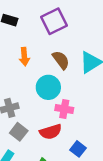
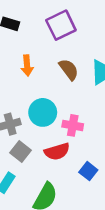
cyan circle: (48, 87) -> (43, 112), moved

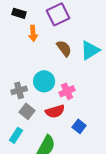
orange arrow: (27, 66) -> (33, 33), moved
pink cross: (73, 125) -> (67, 91), turned -35

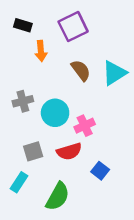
gray cross: (19, 90) -> (23, 101), moved
gray square: (27, 111) -> (33, 151), turned 35

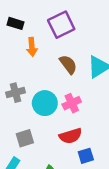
pink cross: (85, 126) -> (72, 103), moved
red semicircle: (69, 151) -> (71, 136), moved
blue square: (100, 171) -> (86, 156), turned 35

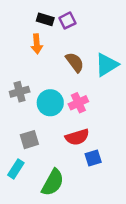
black rectangle: (16, 23) -> (45, 19), moved
purple square: (61, 25) -> (67, 21), size x0.6

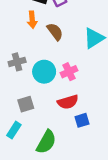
brown semicircle: (75, 62) -> (55, 32), moved

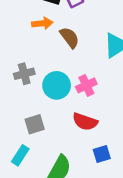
orange arrow: (32, 20) -> (42, 23), turned -91
red semicircle: (68, 102) -> (85, 122), turned 36
blue square: (82, 120) -> (102, 154), moved

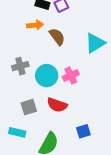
red semicircle: (85, 122) -> (57, 105), moved
cyan rectangle: (20, 155) -> (17, 132), turned 70

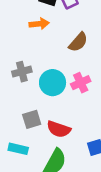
brown semicircle: (57, 37) -> (78, 42), moved, turned 78
red semicircle: (57, 105) -> (59, 129), moved

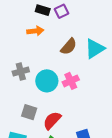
gray square: (32, 119) -> (29, 112), turned 35
red semicircle: (59, 129) -> (52, 120), turned 114

